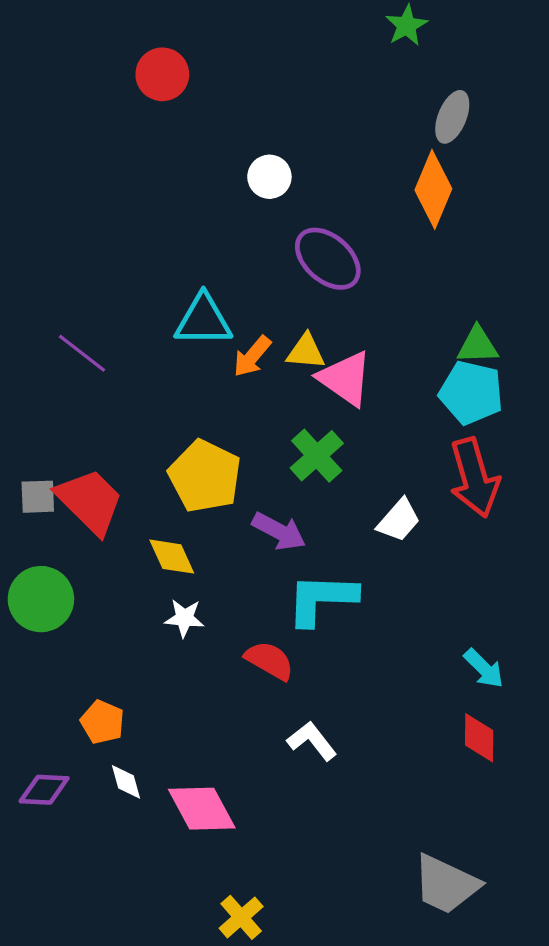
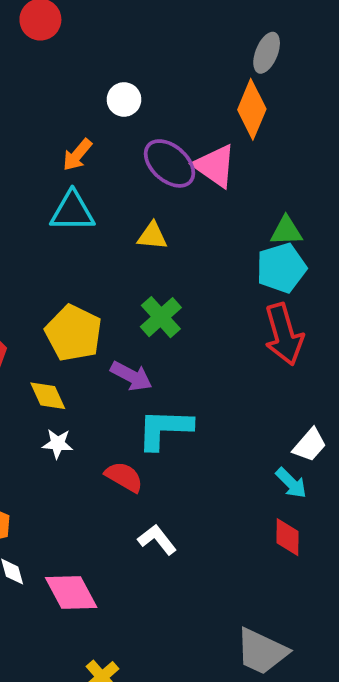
orange arrow: (252, 356) -> (77, 155), moved
pink triangle: (345, 378) -> (215, 166), moved
cyan pentagon: (471, 393) -> (281, 268), turned -30
white trapezoid: (399, 520) -> (310, 445), moved

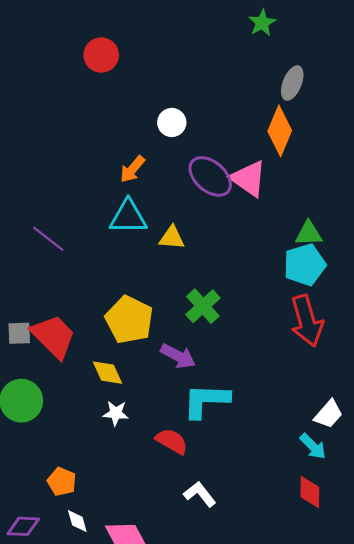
yellow triangle: (152, 236) -> (172, 238), moved

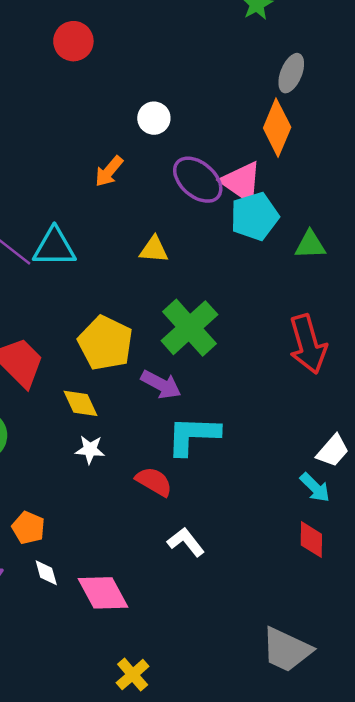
cyan triangle: (128, 217) -> (54, 247), moved
cyan pentagon: (305, 265) -> (255, 216), moved
green cross: (203, 306) -> (189, 328), size x1.4

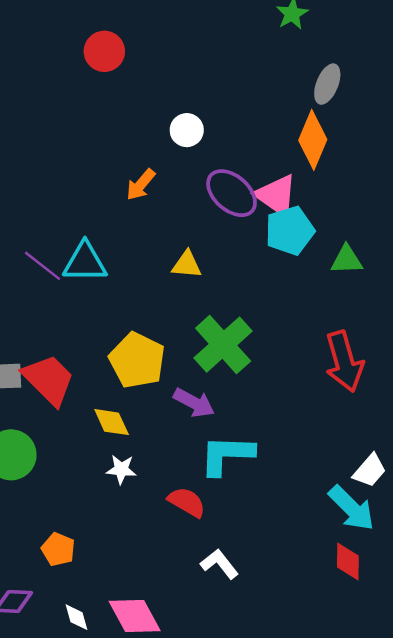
cyan arrow: (315, 487) -> (352, 508), size x1.5
white diamond: (46, 573) -> (76, 617), moved

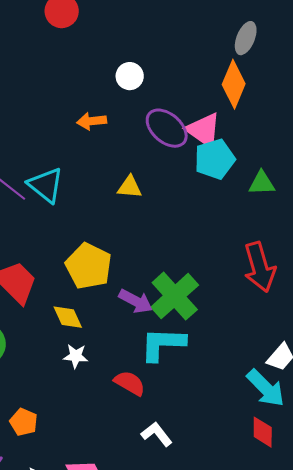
orange arrow: (141, 185) -> (92, 121), turned 44
cyan triangle: (85, 262) -> (46, 185), turned 39
green cross: (223, 345) -> (175, 296), moved

